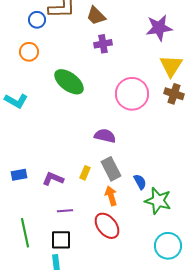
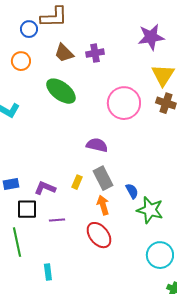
brown trapezoid: (96, 16) -> (64, 53), moved
black square: (61, 240) -> (27, 209), moved

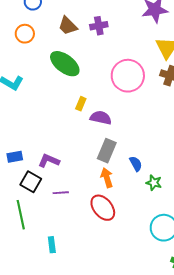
gray rectangle: (103, 178) -> (107, 151), turned 50
yellow rectangle: (77, 182) -> (81, 104), moved
black square: (27, 209) -> (31, 182), turned 30
green star: (150, 210) -> (154, 183), size x0.6

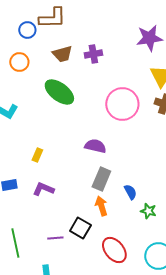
brown trapezoid: (68, 26) -> (62, 54), turned -60
yellow rectangle: (81, 104) -> (37, 155), moved
black square: (31, 182) -> (80, 228), moved
purple line: (61, 193) -> (55, 238), moved
red ellipse: (103, 208) -> (114, 250), moved

